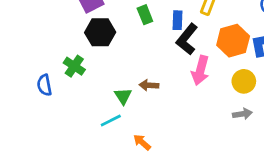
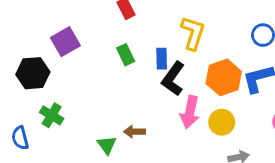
black hexagon: (100, 32) -> (33, 73), moved
yellow circle: (244, 81) -> (222, 122), moved

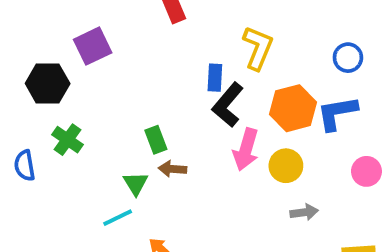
green rectangle: (126, 55) -> (156, 140), moved

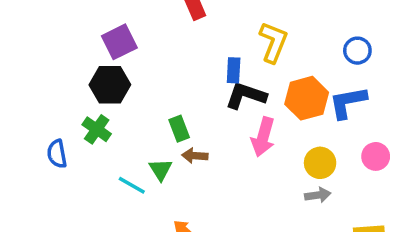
black hexagon: (48, 83) -> (110, 85), moved
black L-shape: (228, 105) -> (246, 96), turned 69
yellow circle: (286, 166) -> (320, 163), moved
cyan line: (118, 218) -> (132, 185), moved, turned 56

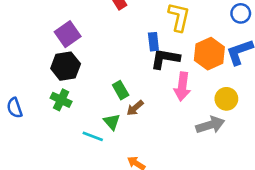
blue semicircle: (57, 154) -> (15, 108), moved
brown arrow: (195, 156) -> (135, 108), turned -36
gray arrow: (318, 195) -> (210, 125), moved, size x1.5

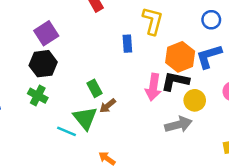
black L-shape: (165, 59) -> (175, 81), moved
green triangle: (112, 122) -> (85, 118), size x1.5

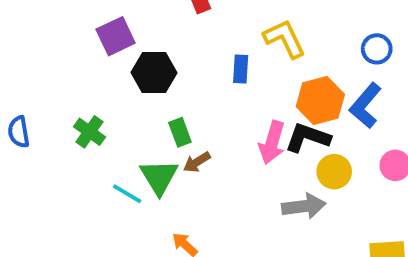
yellow L-shape: (153, 21) -> (285, 39), turned -48
blue L-shape: (209, 56) -> (365, 106), turned -40
black hexagon: (43, 64) -> (154, 73), moved

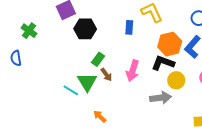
green cross: (89, 132) -> (29, 31), moved
green rectangle: (180, 132) -> (98, 59), turned 56
pink arrow: (272, 142) -> (133, 71), moved
brown arrow: (197, 162) -> (106, 75), turned -96

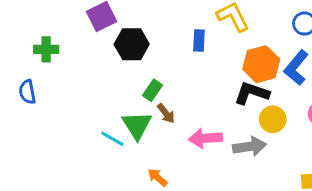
green cross: (29, 31) -> (46, 49), turned -35
pink arrow: (133, 71) -> (205, 138), moved, turned 70

